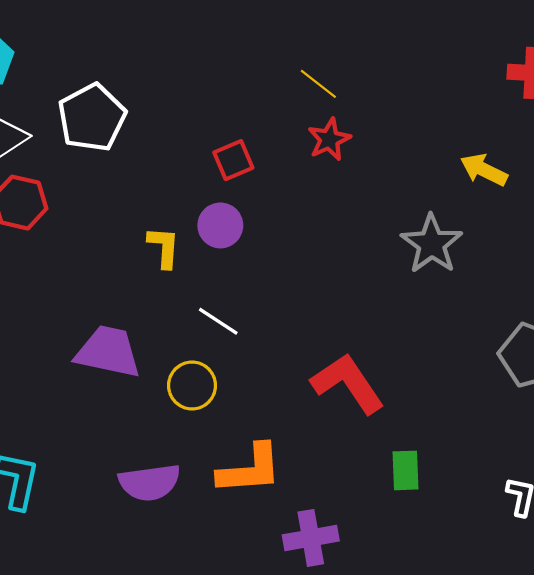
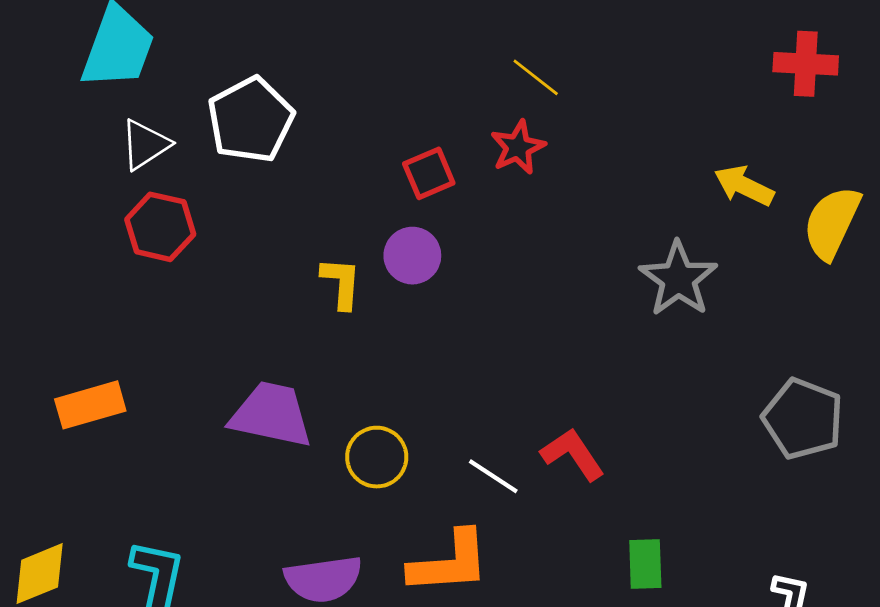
red star: (329, 139) -> (518, 147), moved
white line: (218, 321) -> (493, 476), moved
red L-shape: (348, 383) -> (573, 454), size x0.7

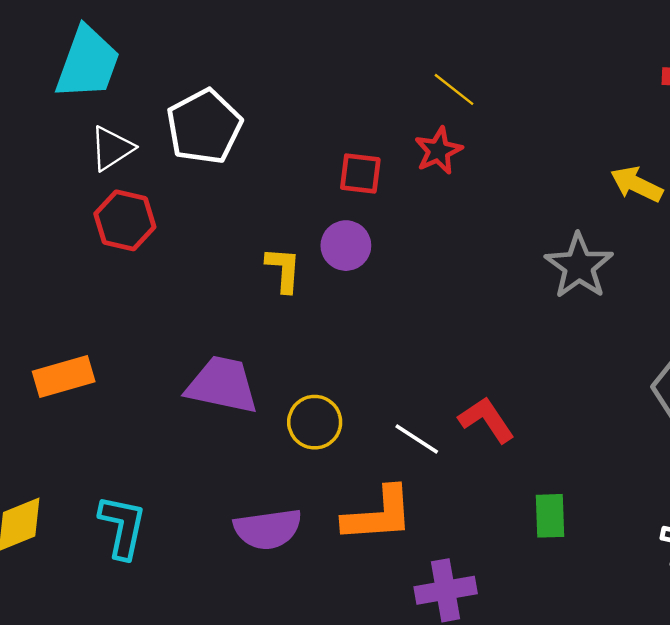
red square: (429, 173) -> (360, 173), turned 30

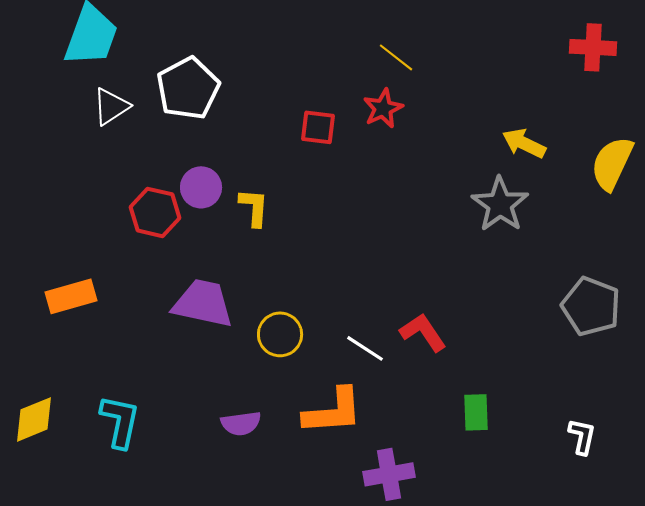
yellow arrow: (637, 184) -> (524, 143), moved
red hexagon: (125, 220) -> (155, 212), moved
purple circle: (346, 246) -> (201, 187), moved
purple semicircle: (268, 529) -> (241, 423), size x0.7

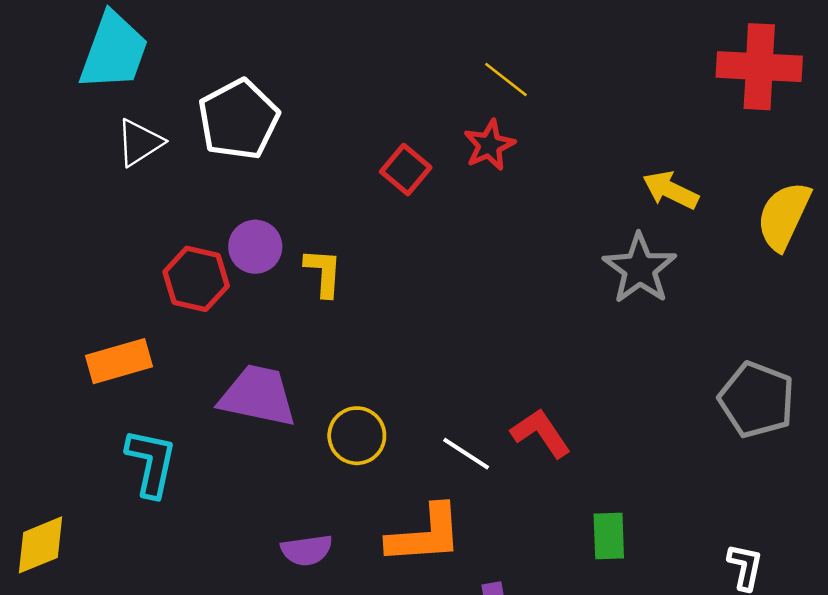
red cross: (593, 47) -> (759, 67), size x1.4
red square: (318, 127) -> (406, 170), turned 33
orange rectangle: (71, 296) -> (119, 361), moved
cyan L-shape: (120, 421) -> (151, 463), moved

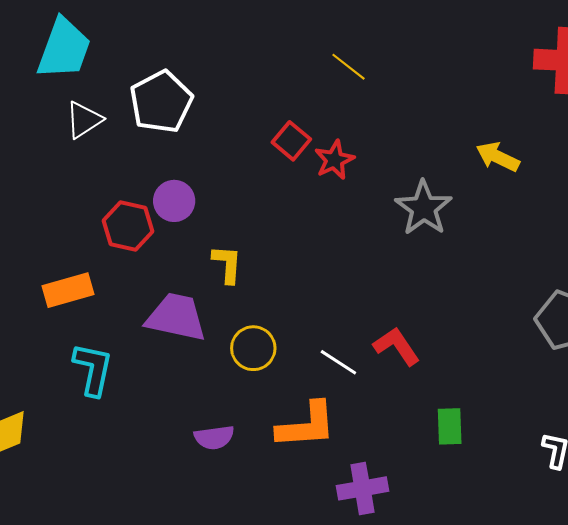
yellow line: (506, 80) -> (348, 67), moved
red star: (489, 145) -> (334, 160), moved
gray star: (640, 269) -> (424, 208), moved
yellow L-shape: (323, 272) -> (227, 264), moved

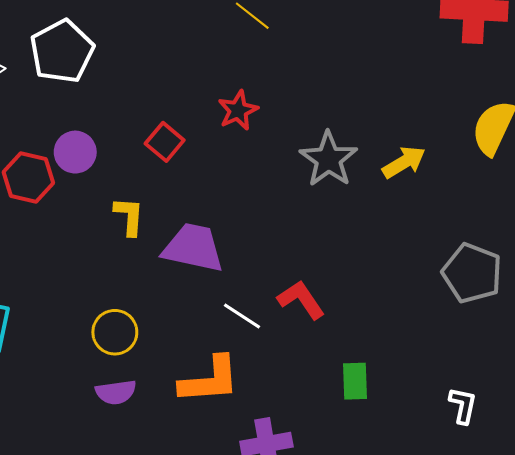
red square: (291, 141) -> (165, 142), moved
yellow arrow: (498, 157) -> (404, 162), moved, turned 123
purple trapezoid: (176, 317) -> (193, 248), moved
yellow circle: (253, 348) -> (115, 332), moved

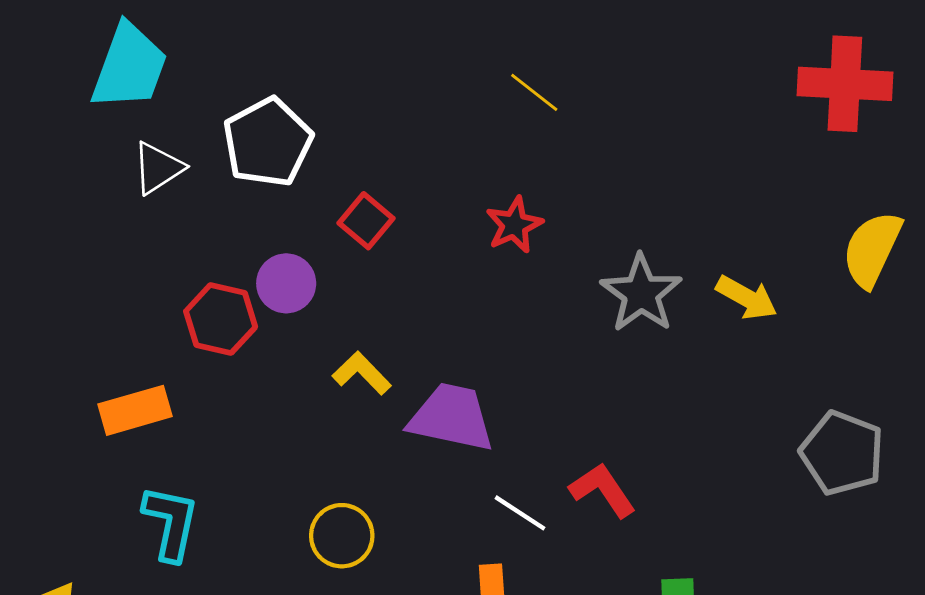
red square: (165, 142) -> (366, 221), moved
yellow arrow: (404, 162) -> (747, 298), turned 60
yellow L-shape: (129, 216) -> (362, 373), turned -48

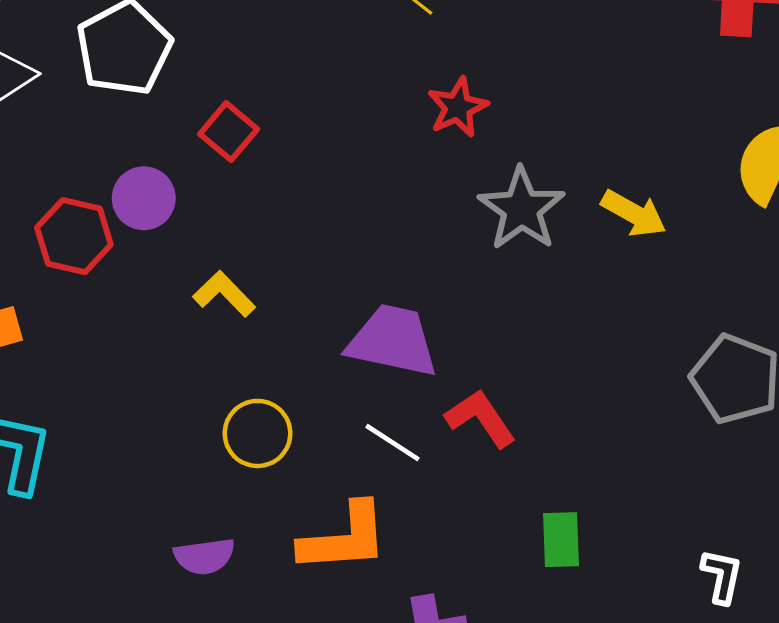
red star: (514, 225) -> (458, 107), moved
purple trapezoid: (452, 417) -> (393, 341), moved
yellow circle: (342, 536) -> (258, 433), moved

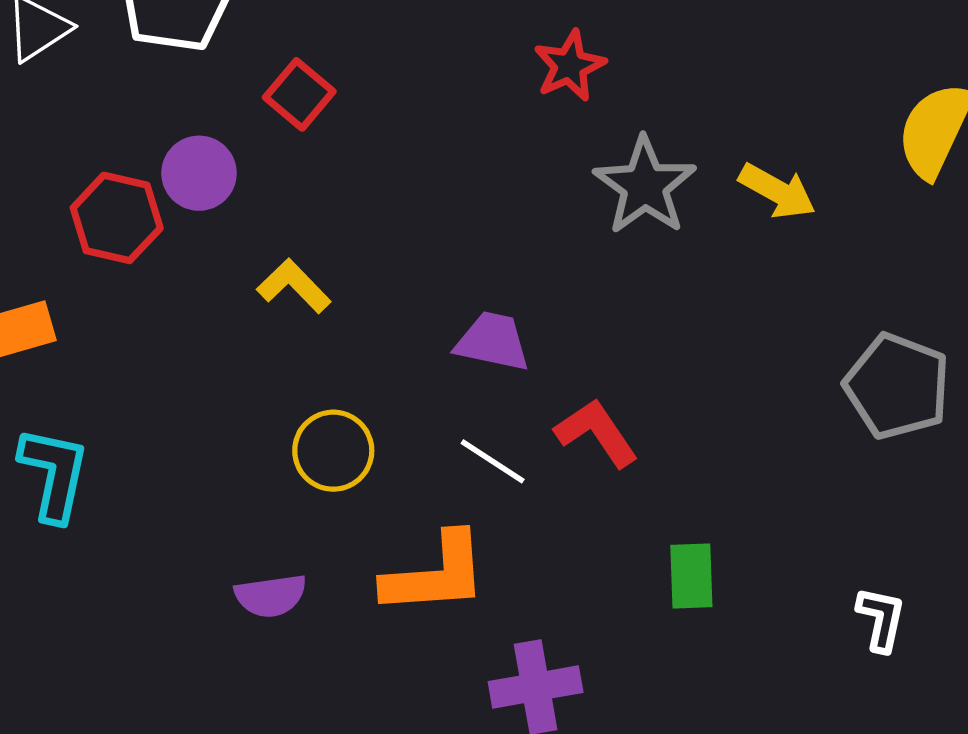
purple trapezoid: (393, 341) -> (493, 341), size x0.7

